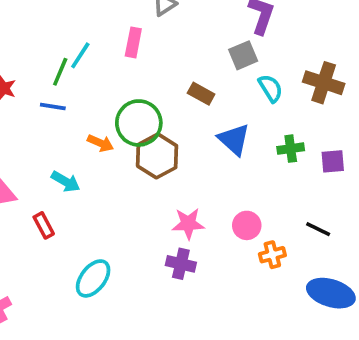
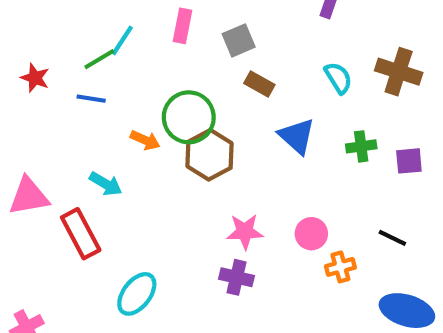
gray square: (243, 55) -> (239, 40), moved
green line: (60, 72) -> (99, 59), turned 36
red rectangle: (44, 225) -> (81, 234), size x1.6

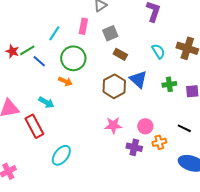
green line: (99, 59) -> (27, 50), moved
blue line: (91, 99) -> (39, 61), turned 32
green circle: (189, 117) -> (73, 58), moved
brown hexagon: (210, 155) -> (114, 86), moved
purple cross: (237, 277) -> (134, 147), moved

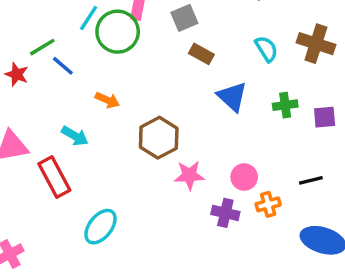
red star: (12, 51) -> (17, 74), moved
green circle: (73, 58) -> (118, 32), moved
brown hexagon: (114, 86) -> (159, 138), moved
black line: (184, 128) -> (311, 180), turned -40

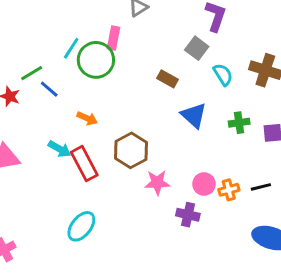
gray square: (184, 18) -> (197, 48), moved, turned -30
red rectangle: (54, 177) -> (84, 164), moved
orange cross: (268, 204) -> (229, 190), moved

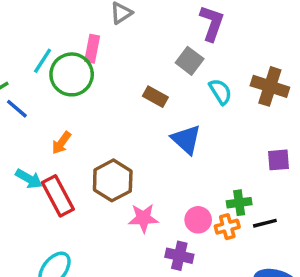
orange arrow: (87, 118) -> (61, 143), turned 102
green cross: (239, 123) -> (239, 203), moved

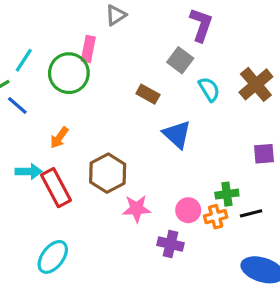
cyan line: (43, 61) -> (24, 60), moved
brown cross: (270, 86) -> (256, 84), turned 32
cyan arrow: (29, 179) -> (29, 171), turned -30

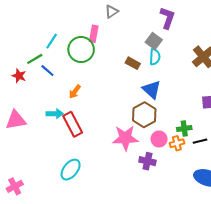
cyan semicircle: (209, 89) -> (155, 57), moved, turned 35
brown hexagon: (108, 173) -> (144, 115), moved
pink star: (137, 209) -> (125, 138), size x1.4

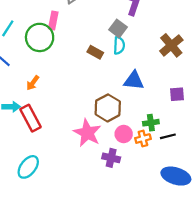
blue triangle: (152, 90) -> (134, 81), moved, turned -36
pink star: (125, 138) -> (87, 133), turned 30

